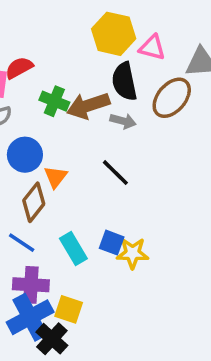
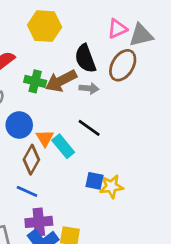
yellow hexagon: (114, 34) -> (45, 26), moved
pink triangle: (152, 48) -> (117, 29), moved, turned -30
cyan rectangle: (73, 249) -> (63, 146), moved

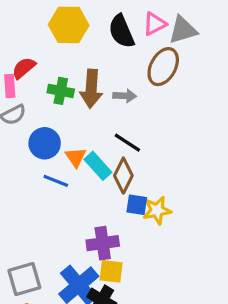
black semicircle: (85, 59) -> (121, 31), moved
brown arrow: (61, 81) -> (91, 89), turned -56
brown diamond: (31, 160) -> (123, 176), moved
blue line: (27, 191) -> (56, 181), moved
purple cross: (39, 222) -> (103, 243), moved

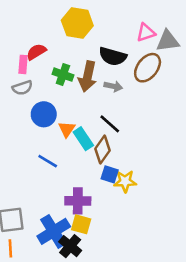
black semicircle: (121, 31) -> (113, 56), moved, turned -60
blue line: (56, 181) -> (48, 161), moved

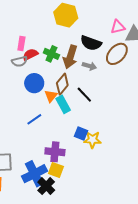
red semicircle: (36, 52) -> (30, 55), moved
brown diamond: (103, 150) -> (62, 84), moved
blue line: (48, 161) -> (34, 119), turned -70

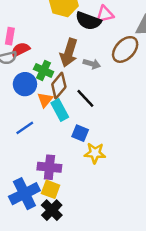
pink triangle: (118, 27) -> (105, 14), moved
black semicircle: (91, 43) -> (88, 21), moved
green cross: (51, 54) -> (44, 70), moved
blue square: (81, 133) -> (80, 133), moved
black cross: (46, 186) -> (52, 210), moved

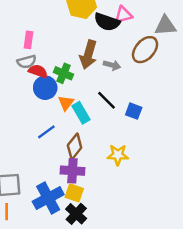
red semicircle: (20, 50) -> (38, 71), moved, turned 48
brown diamond: (59, 86) -> (75, 146), moved
blue square: (80, 133) -> (134, 111), moved

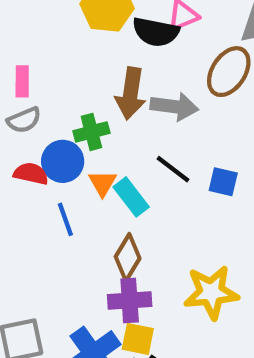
gray arrow: (112, 65) -> (174, 106), size x1.5
red semicircle: (38, 71) -> (31, 174), moved
green cross: (64, 73) -> (91, 132), turned -30
blue line: (46, 132) -> (65, 219), moved, turned -66
yellow star: (118, 155) -> (211, 292), moved, size x1.4

